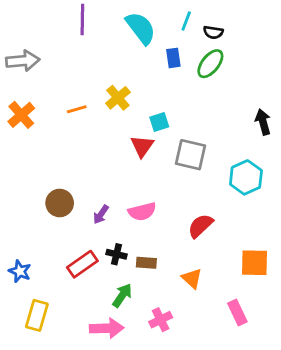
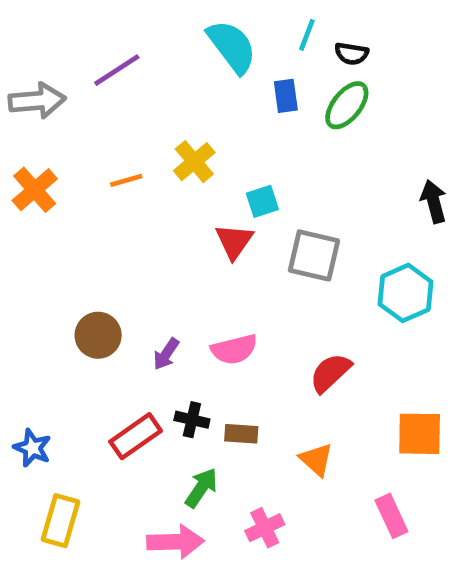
purple line: (82, 20) -> (117, 70), moved, turned 56

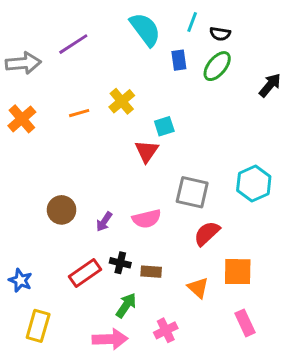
black arrow: (434, 201) -> (270, 85), moved, turned 55
gray square: (314, 255) -> (192, 192), moved
orange square: (420, 434) -> (238, 272), moved

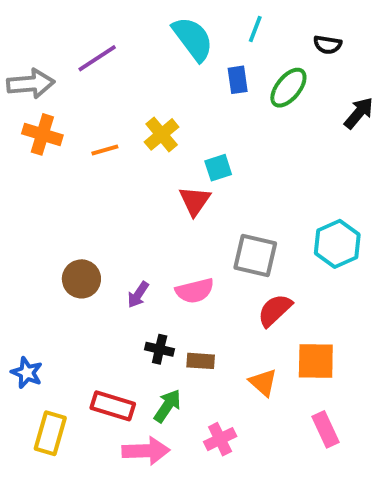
black semicircle: (220, 34) -> (328, 45), moved
orange cross: (22, 119) -> (42, 134), moved, turned -32
red rectangle: (85, 273) -> (113, 406), moved, turned 52

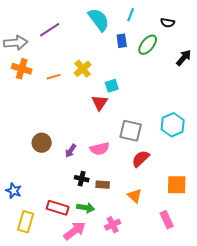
orange square: (316, 361) -> (177, 185), moved
green arrow: (167, 406) -> (86, 208), turned 66
pink arrow: (146, 451) -> (75, 231), turned -35

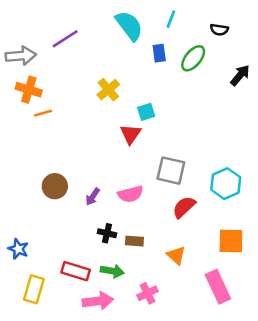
orange line: (54, 77) -> (43, 113), moved
cyan hexagon: (173, 125) -> (226, 184), moved
pink rectangle: (167, 220) -> (218, 287), size x1.4
pink arrow: (75, 231) -> (98, 301), turned 30

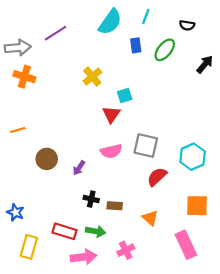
cyan semicircle: (129, 26) -> (110, 22), turned 72
orange line: (43, 113) -> (18, 130), moved
pink semicircle: (130, 194) -> (111, 151), moved

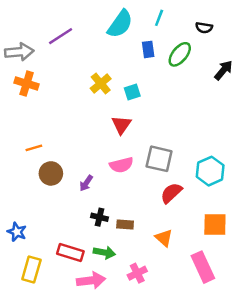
cyan square: (125, 95) -> (132, 92), moved
orange line: (18, 130) -> (34, 148), moved

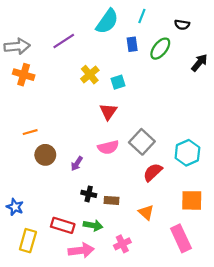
purple line: (61, 36) -> (64, 41), moved
gray square: (159, 159) -> (142, 142), turned 30

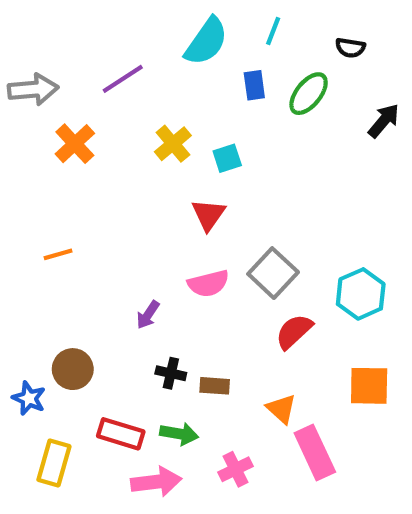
orange cross: (24, 75) -> (75, 144), moved, turned 30
brown circle: (45, 155) -> (73, 369), moved
pink rectangle: (181, 238) -> (315, 453), moved

